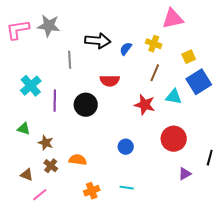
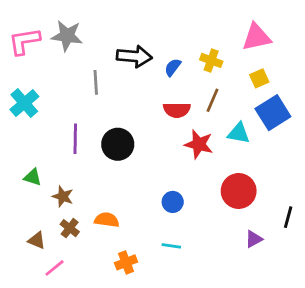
pink triangle: (173, 19) -> (257, 37), moved
red semicircle: (110, 81) -> (177, 110), moved
cyan cross: (31, 86) -> (24, 103), moved
cyan line: (127, 188) -> (171, 246), moved

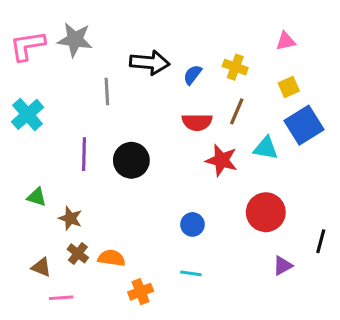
pink triangle: (257, 37) -> (286, 41), size x0.6
orange semicircle: (107, 220) -> (112, 258), moved
pink line: (55, 268) -> (61, 298), turned 35

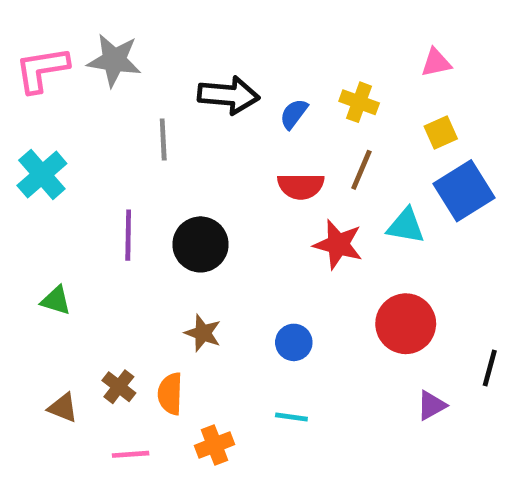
brown star: (70, 218) -> (203, 333), moved
orange semicircle: (112, 258) -> (170, 394), turned -96
pink line: (61, 298) -> (131, 454), moved

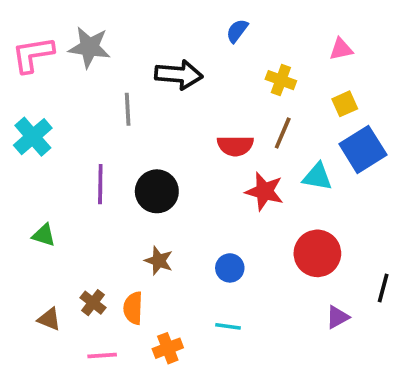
blue semicircle: (294, 114) -> (237, 31), moved

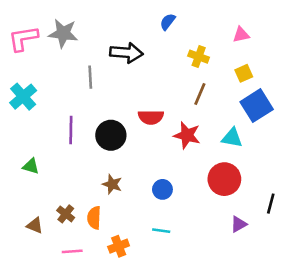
red semicircle: (235, 146) -> (151, 117), moved
cyan triangle: (317, 177) -> (232, 138), moved

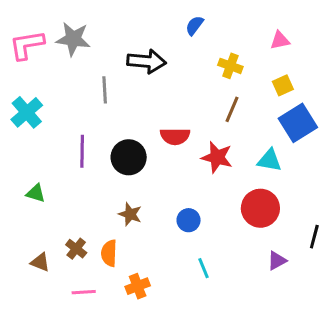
cyan line: (161, 231) -> (203, 268), moved, turned 60

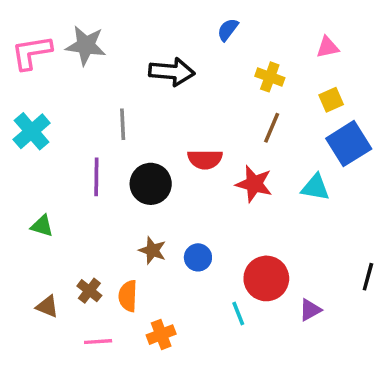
gray line: (105, 90) -> (123, 124), moved
red circle: (260, 208) -> (266, 278), moved
blue circle: (189, 220) -> (198, 257), moved
purple triangle: (277, 261) -> (310, 310), moved

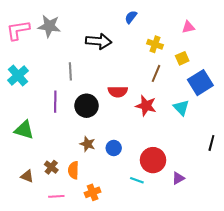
yellow square: (331, 100) -> (182, 58), moved
cyan triangle: (315, 187) -> (181, 108), turned 36
green triangle: (42, 226) -> (24, 130), size x1.5
black line: (368, 277) -> (211, 143), moved
cyan line: (238, 313) -> (137, 180), turned -48

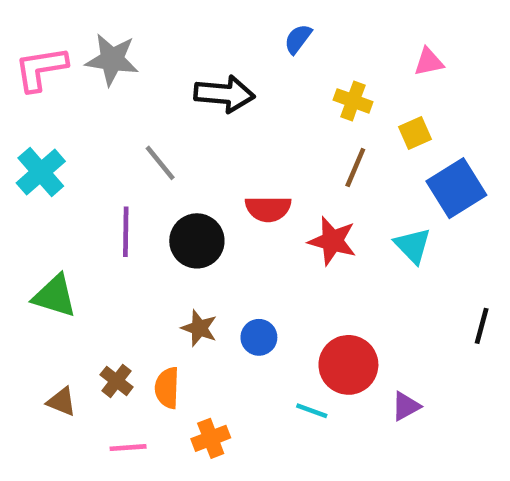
gray line: (70, 71) -> (160, 163), turned -36

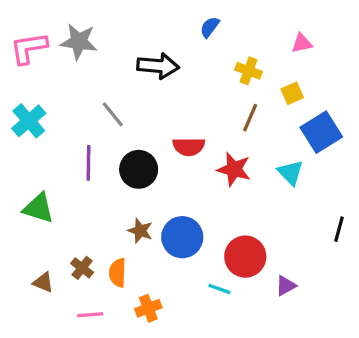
blue circle: (259, 337) -> (182, 237), size x1.6

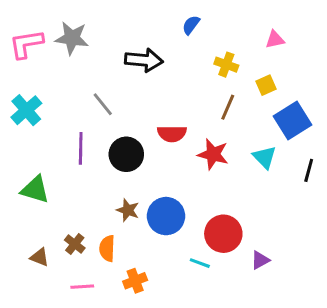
black line: (339, 229) -> (309, 170), moved

